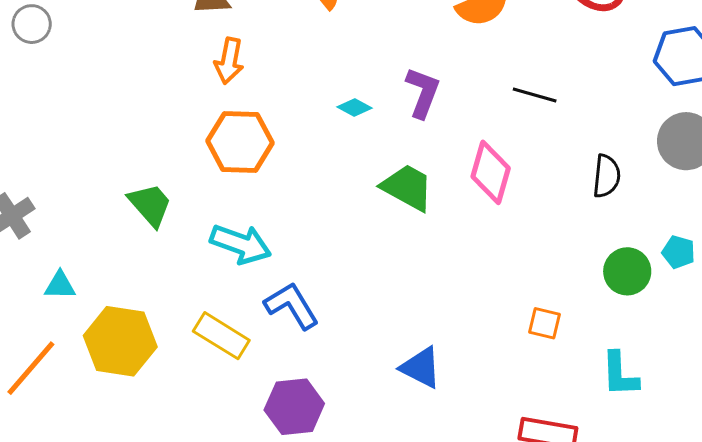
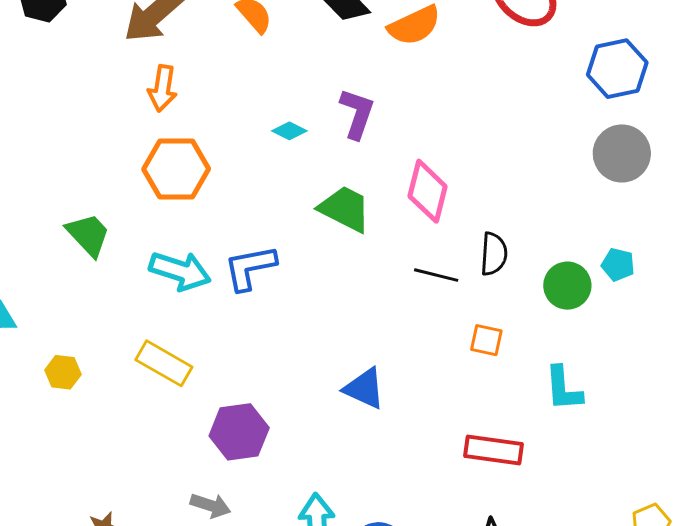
black line: (535, 95) -> (436, 275), moved
black semicircle: (607, 176) -> (494, 254), moved
blue L-shape: (292, 306) -> (250, 268), moved, turned -68
yellow hexagon: (120, 341) -> (63, 372), size x0.5

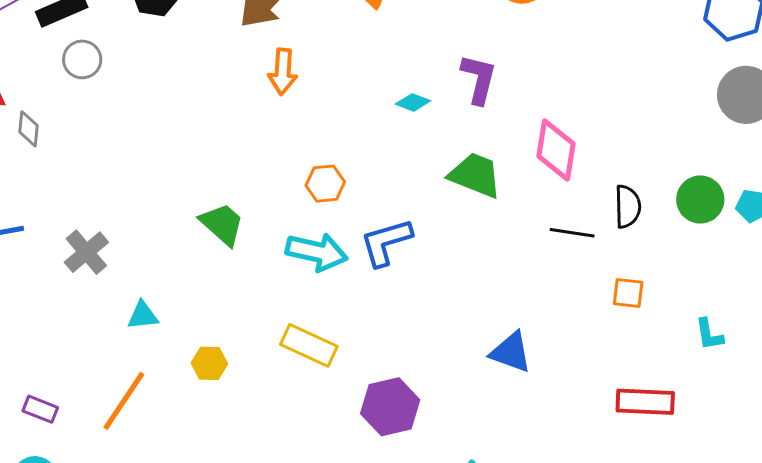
orange hexagon: (176, 169) -> (325, 184), moved, size x0.6
green circle: (567, 286) -> (700, 200), moved
cyan L-shape: (563, 389) -> (709, 334), size x0.7

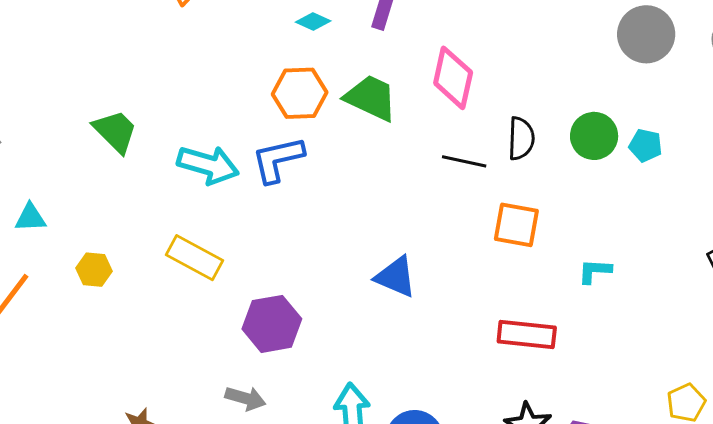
orange hexagon: (325, 184) -> (300, 93), moved, size x1.4
orange square: (628, 293) -> (516, 225), size x1.4
cyan L-shape: (709, 334) -> (595, 271), turned 99

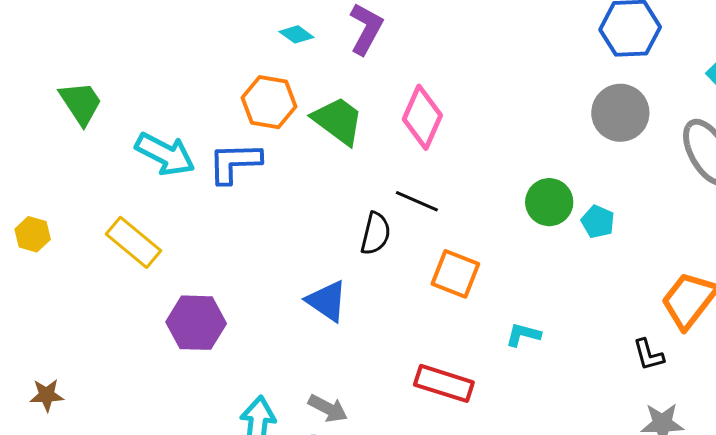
black semicircle: (521, 139) -> (376, 234), moved
gray arrow: (245, 398) -> (328, 408), moved

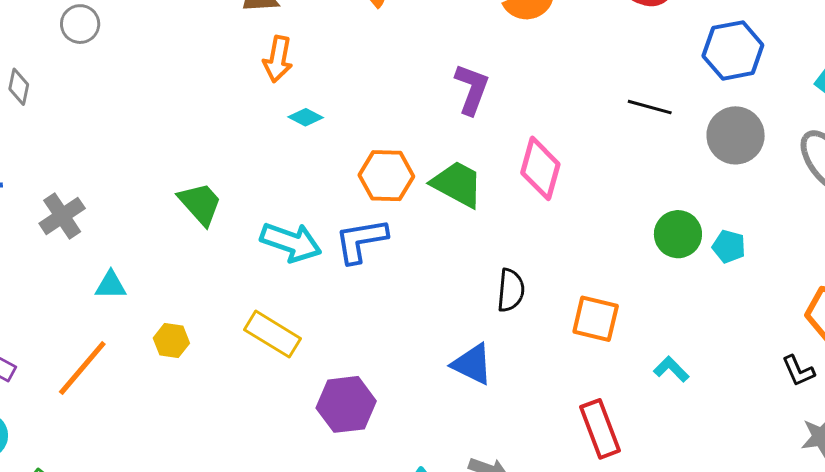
cyan diamond: (296, 34) -> (306, 117), moved
black line: (417, 201) -> (650, 107), moved
cyan L-shape: (523, 335) -> (671, 369), turned 39
red rectangle: (444, 383) -> (600, 429), turned 60

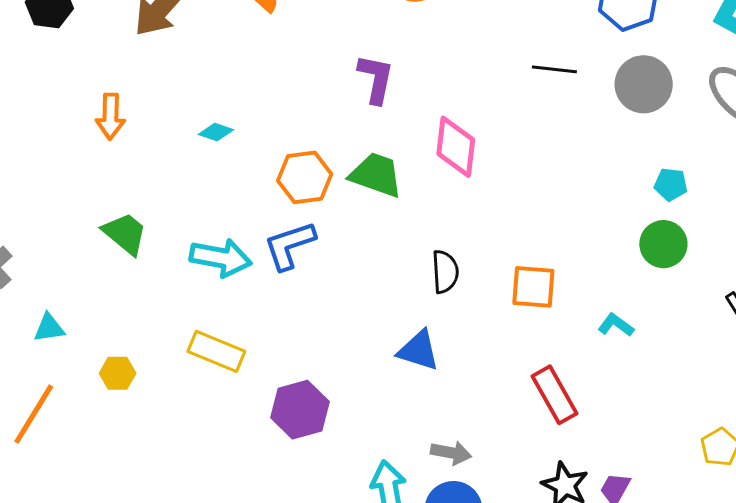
orange arrow: (278, 59) -> (110, 116), moved
green circle: (678, 234) -> (663, 244), moved
cyan pentagon: (729, 246) -> (671, 184), moved

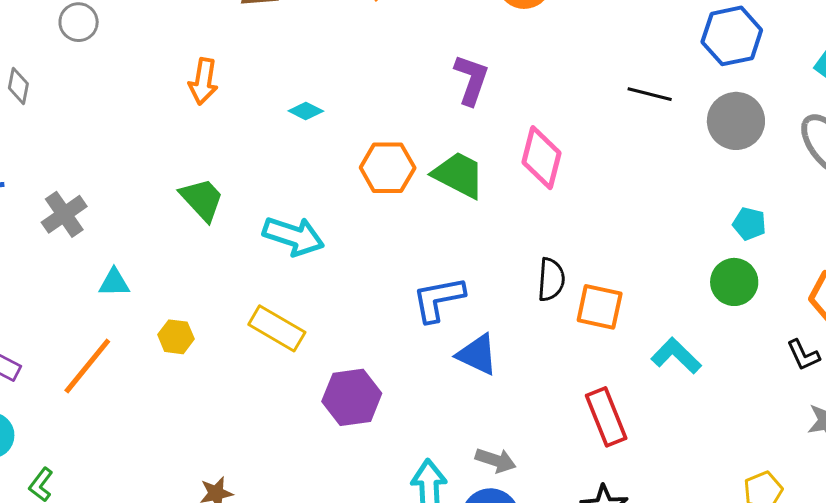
blue L-shape: (290, 245) -> (438, 299), moved
black semicircle: (445, 272) -> (551, 280), moved
cyan L-shape: (616, 325) -> (676, 356), size x1.4

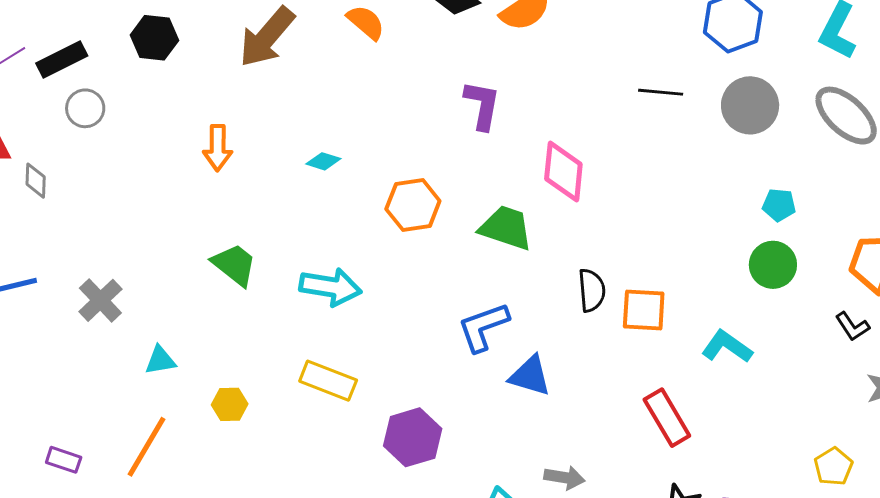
green trapezoid: (459, 175) -> (506, 228), moved

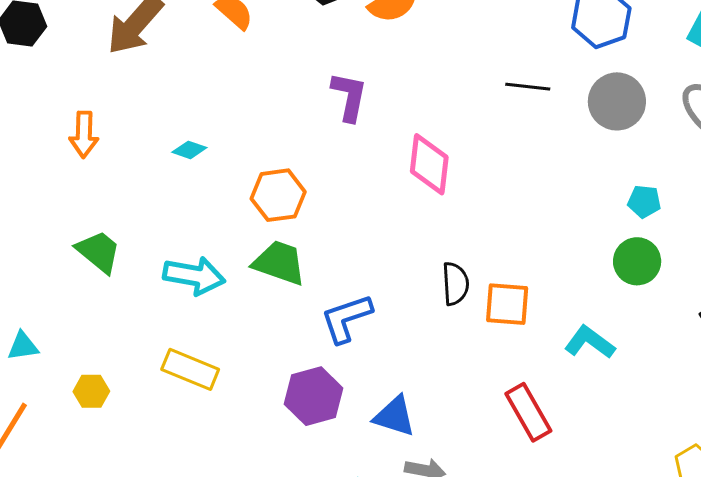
green trapezoid: (506, 228) -> (279, 263), moved
blue triangle: (530, 376) -> (395, 416), moved
purple hexagon: (413, 437) -> (314, 396), moved

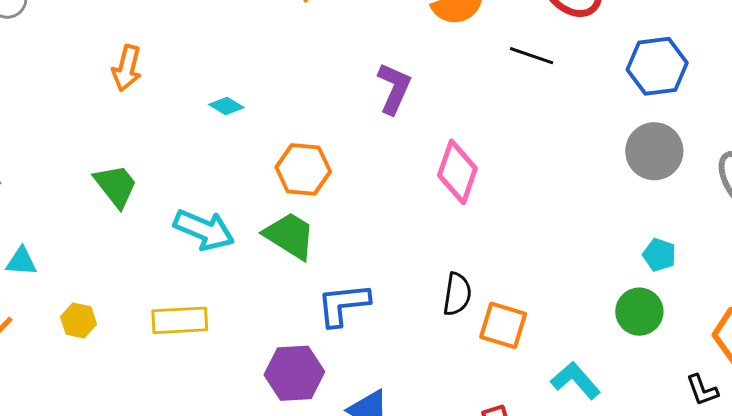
black line: (528, 87) -> (532, 56), moved
yellow rectangle: (190, 369) -> (180, 320), turned -38

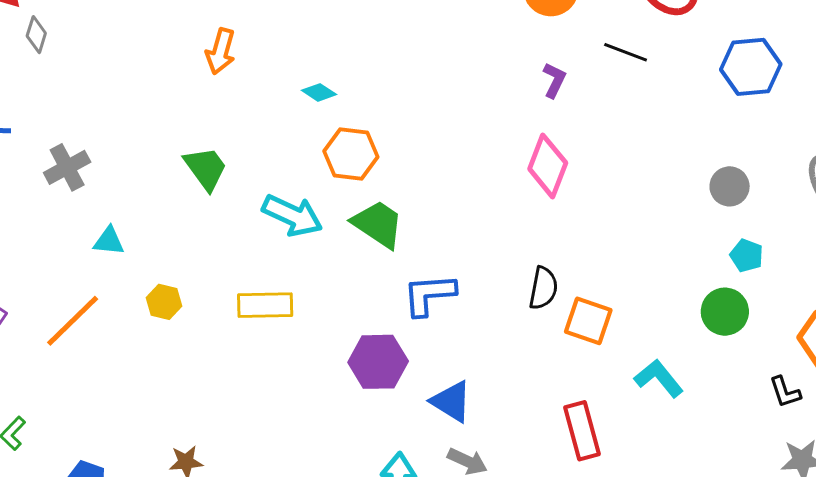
purple L-shape: (394, 88) -> (554, 80), moved, size x0.7
gray circle: (654, 151) -> (730, 186), moved, size x0.7
orange hexagon: (303, 169) -> (351, 154), moved

